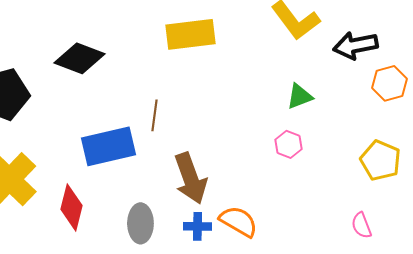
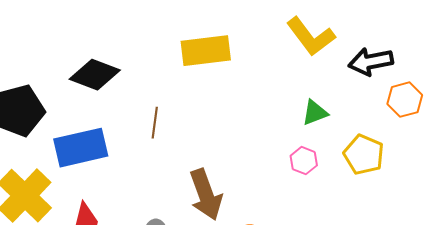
brown line: (154, 115) -> (155, 123), moved
blue rectangle: (108, 146) -> (81, 148), moved
yellow pentagon: (380, 160) -> (364, 155), moved

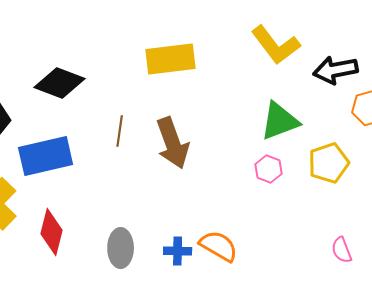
green triangle: (315, 113) -> (280, 121), size x1.5
yellow pentagon: (364, 155) -> (329, 163), turned 30
brown arrow: (206, 195) -> (173, 143), moved

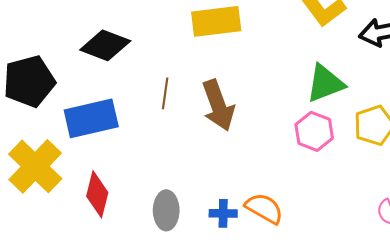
pink hexagon: (269, 169) -> (314, 131), size x1.4

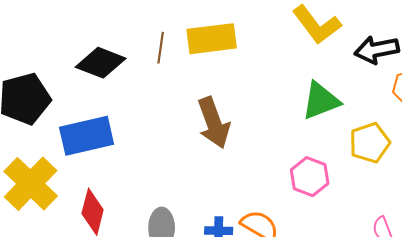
brown line: (165, 93) -> (161, 48), moved
pink hexagon: (314, 131) -> (310, 177), moved

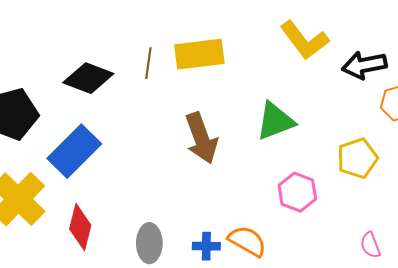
green triangle: (321, 101) -> (275, 121), moved
blue rectangle: (87, 136) -> (74, 151), turned -32

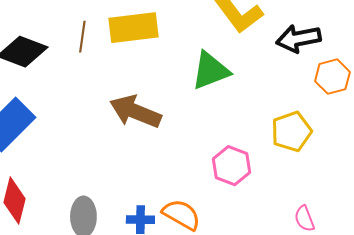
green triangle: (275, 121) -> (210, 71), moved
brown arrow: (201, 138) -> (135, 112), turned 132

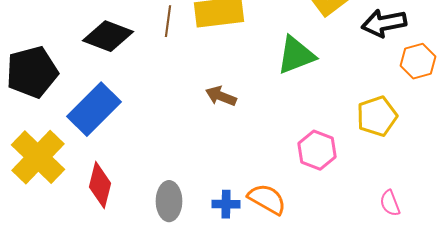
brown arrow: (135, 112) -> (221, 96), size x0.6

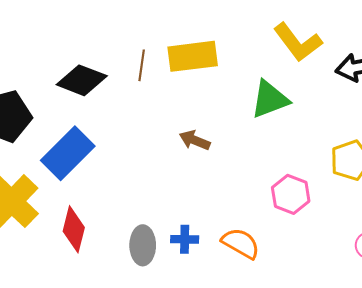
blue cross: (226, 204) -> (185, 239), moved

